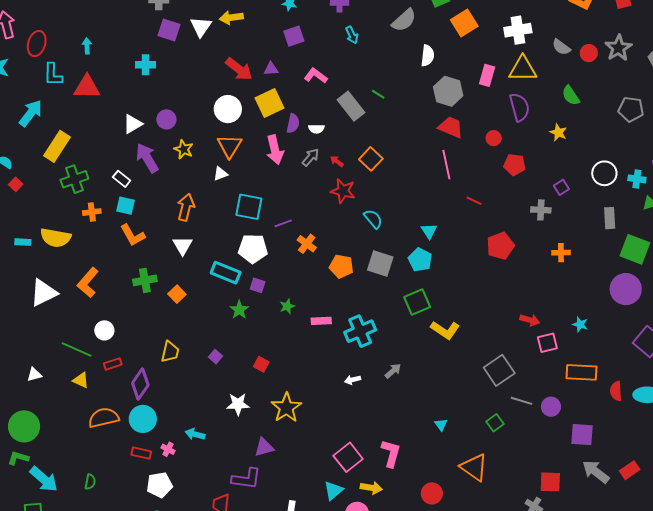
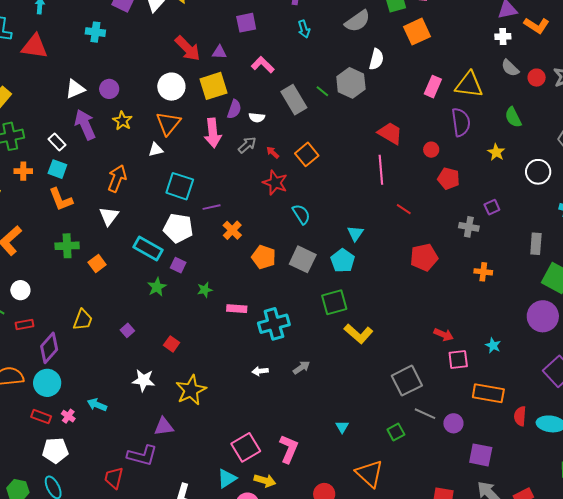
white cross: (518, 30) -> (503, 37), moved, size x0.6
gray hexagon: (448, 91) -> (351, 83), moved
white circle: (604, 173) -> (538, 172), moved

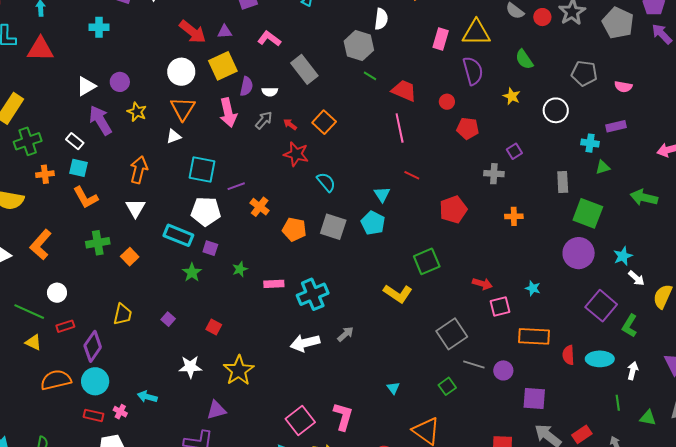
green line: (322, 91) -> (370, 76), moved
red line: (404, 209) -> (412, 175), moved
green square: (334, 302) -> (427, 261), moved
white arrow: (260, 371) -> (305, 343), size x1.8

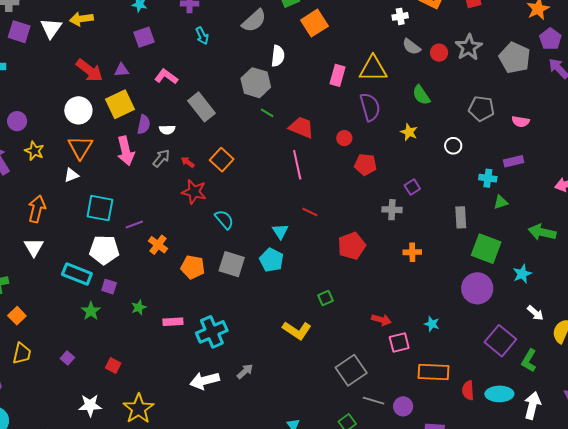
white circle: (556, 110) -> (453, 146), size x0.7
cyan star: (623, 256) -> (522, 274), moved
orange square: (130, 257) -> (17, 316), moved
green square: (427, 261) -> (326, 298), size x0.6
white arrow: (633, 371) -> (532, 405), size x1.5

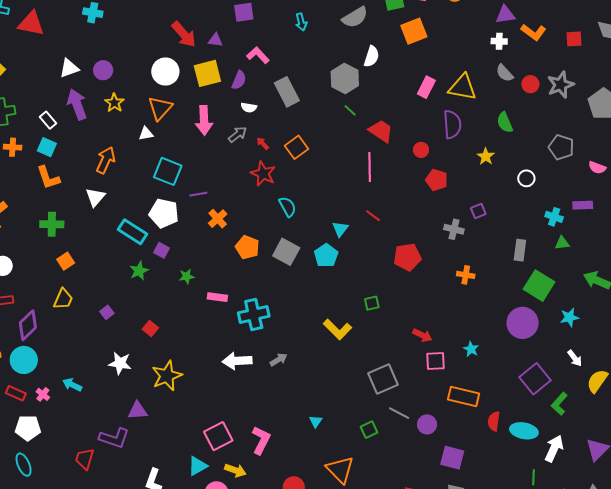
purple semicircle: (144, 124) -> (239, 80), moved

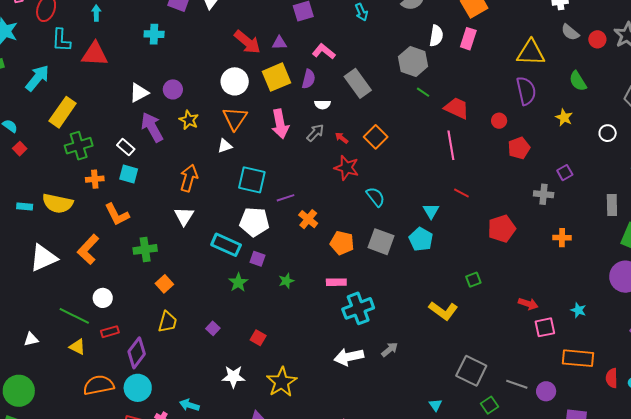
pink rectangle: (426, 87) -> (468, 39), moved
orange L-shape: (48, 178) -> (117, 214), moved
red pentagon: (437, 180) -> (519, 148), turned -30
pink rectangle: (217, 297) -> (336, 282), moved
gray square: (383, 379) -> (471, 371), moved, turned -32

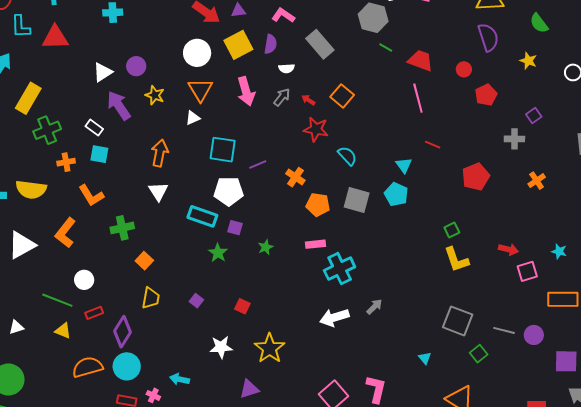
orange cross: (308, 219) -> (295, 177), moved
orange cross: (562, 238) -> (537, 181), turned -30
yellow L-shape: (443, 311) -> (456, 260), moved, turned 40

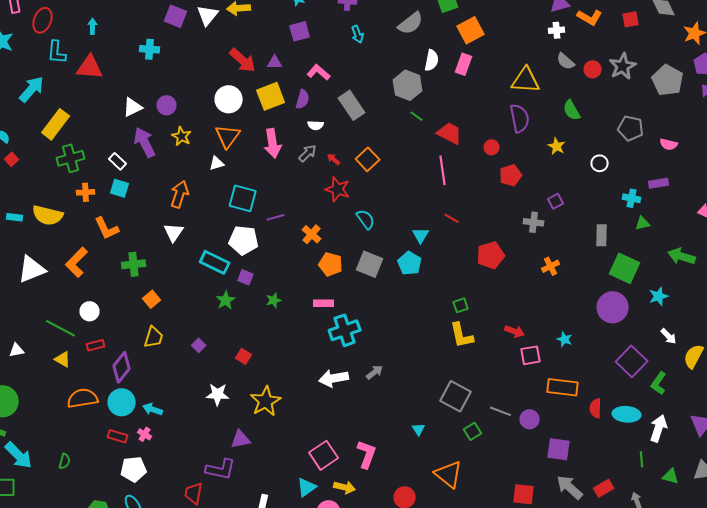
cyan arrow: (180, 379) -> (153, 409), moved

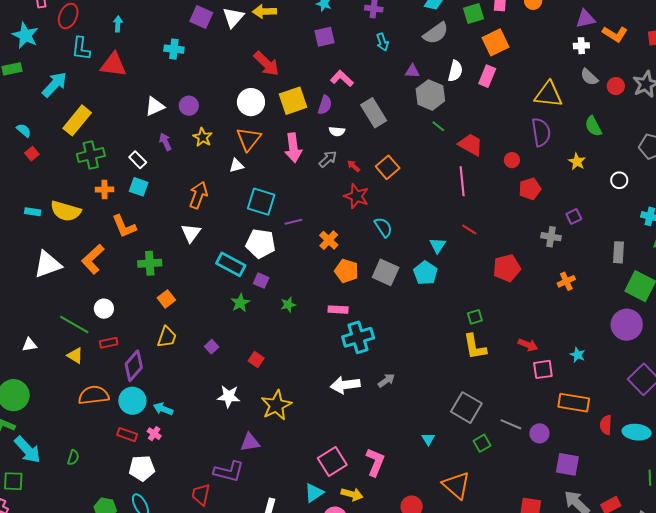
purple triangle: (275, 62) -> (412, 71), moved
purple arrow: (145, 142) -> (165, 142), size x0.6

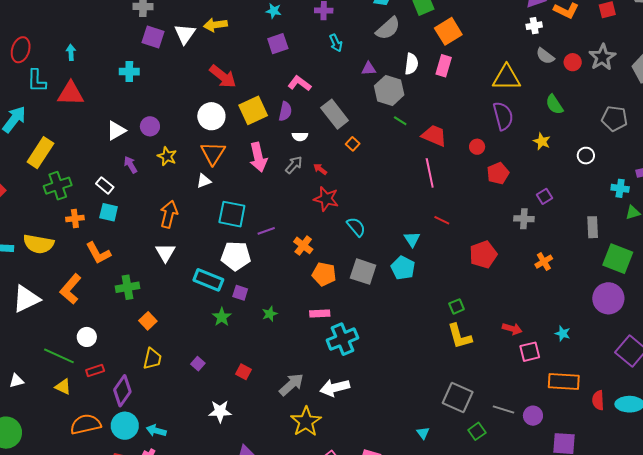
orange square: (388, 167) -> (353, 144), moved, size x0.6
gray arrow: (386, 380) -> (291, 385), moved, size x1.5
yellow star: (276, 405) -> (306, 422), moved

